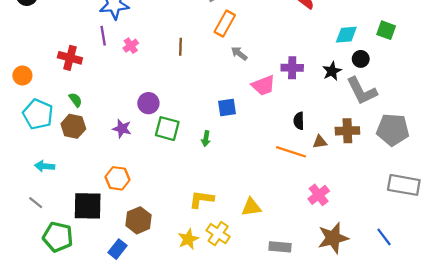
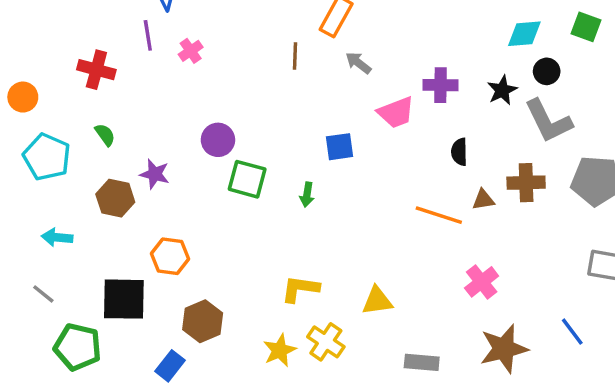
brown line: (181, 47) -> (295, 56), moved
black semicircle: (299, 121) -> (459, 152), moved
brown hexagon: (73, 126) -> (115, 198), moved
purple star: (122, 129) -> (155, 174), moved
blue line: (384, 237) -> (572, 332), moved

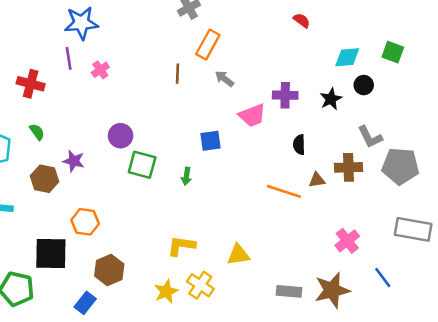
gray L-shape: (548, 121) -> (370, 137), moved, size x0.7
pink cross: (482, 282) -> (347, 241), moved
gray rectangle: (422, 362) -> (289, 291), moved

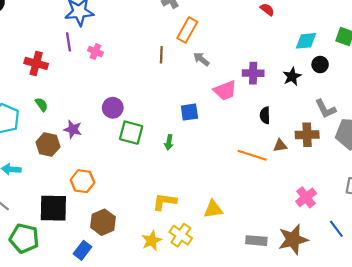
pink cross: (100, 70) -> (95, 52), turned -32

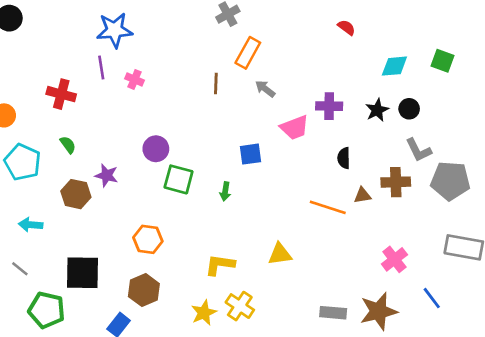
black circle: (320, 65) -> (409, 109), moved
orange hexagon: (83, 181) -> (148, 239), moved
yellow triangle: (213, 209) -> (280, 254), moved

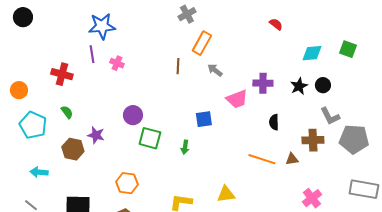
brown triangle: (362, 195) -> (292, 159), moved

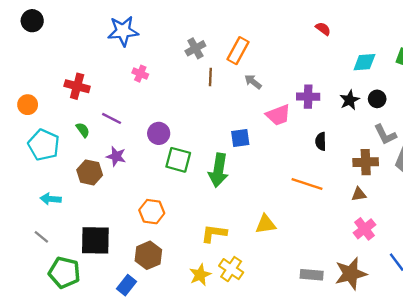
gray cross: (187, 14) -> (195, 48), moved
purple line: (92, 54) -> (112, 118), moved, turned -54
green arrow: (185, 147) -> (218, 170), size x2.0
brown triangle: (292, 159) -> (359, 194), moved

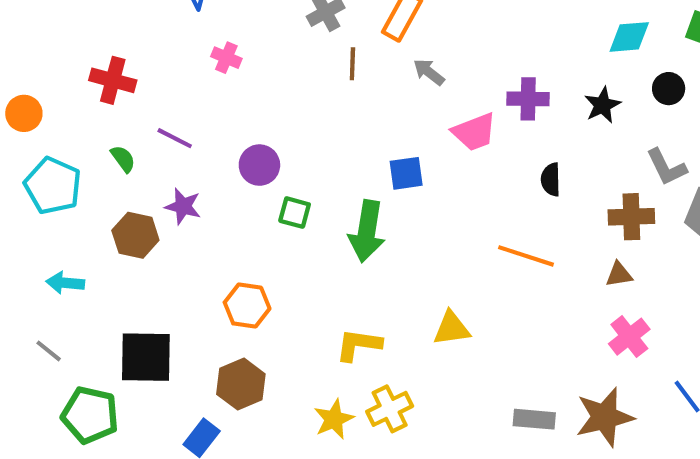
black circle: (377, 99) -> (669, 89), moved
green square: (178, 160) -> (295, 213), size x0.7
yellow cross: (231, 269) -> (390, 409), turned 30

